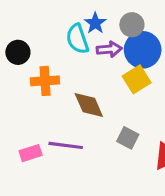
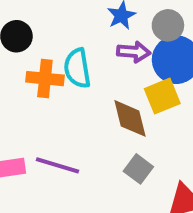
cyan semicircle: (77, 39) -> (77, 68), moved
brown diamond: (89, 105) -> (130, 118), moved

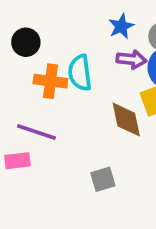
purple line: (58, 165) -> (36, 132), moved
gray square: (138, 169) -> (103, 179), moved, turned 35

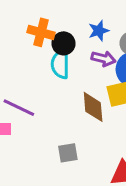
black circle: (26, 42) -> (63, 43), moved
orange cross: (50, 81) -> (41, 32), moved

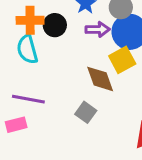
cyan semicircle: (60, 64) -> (27, 49), moved
gray square: (68, 153) -> (86, 112), moved, turned -30

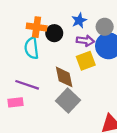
yellow square: (122, 60) -> (86, 61), moved
brown diamond: (100, 79) -> (64, 77), moved
gray square: (86, 112) -> (68, 100), size x1.5

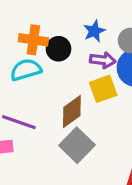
cyan semicircle: (32, 48) -> (26, 70), turned 80
brown diamond: (64, 77) -> (72, 111), turned 65

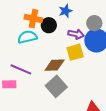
blue star: (94, 31) -> (65, 11), moved
brown diamond: (72, 111) -> (55, 65), turned 30

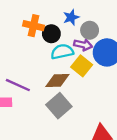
gray circle: (94, 23) -> (90, 30), moved
cyan semicircle: (27, 37) -> (62, 52), moved
yellow square: (75, 52) -> (82, 66), turned -36

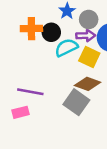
brown diamond: (57, 81) -> (88, 84), moved, turned 35

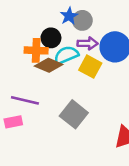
gray circle: (89, 19) -> (82, 20), moved
orange cross: (31, 29) -> (36, 50), moved
brown diamond: (88, 84) -> (49, 65), moved

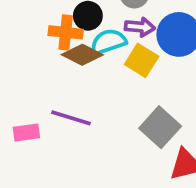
purple line: (25, 100) -> (71, 118), moved
gray square: (74, 114) -> (160, 127), moved

